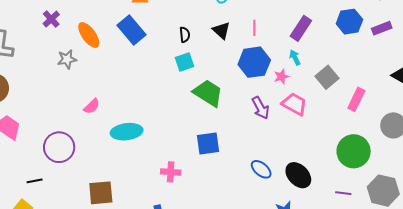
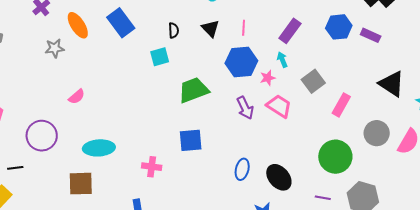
purple rectangle: (382, 28) -> (371, 35), turned 42
cyan square: (184, 62) -> (160, 57), moved
green trapezoid: (208, 93) -> (193, 90), turned -56
cyan ellipse: (127, 132) -> (99, 148), moved
blue ellipse: (261, 169) -> (242, 169), turned 60

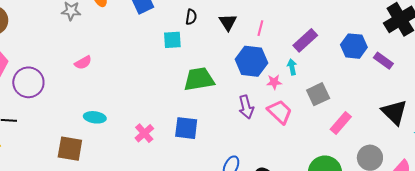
purple circle: (42, 136) -> (28, 82), moved
cyan ellipse: (99, 148) -> (95, 117), size x0.7
pink cross: (152, 167) -> (144, 133), moved, turned 30

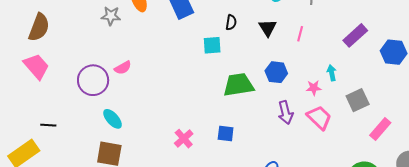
purple rectangle: (305, 40) -> (355, 35), moved
blue hexagon: (251, 61) -> (276, 72), moved, size x0.7
purple circle: (28, 82) -> (93, 80), moved
cyan ellipse: (95, 117) -> (113, 119), moved, turned 40
blue square: (186, 128) -> (226, 134), size x0.7

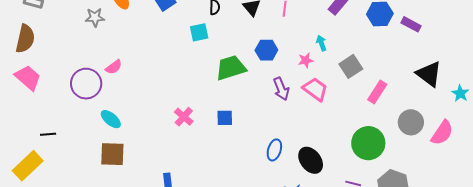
pink cross: (184, 139) -> (184, 117), moved

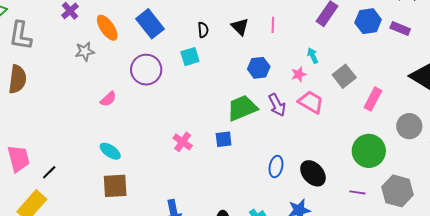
green trapezoid: (231, 68) -> (242, 108), moved
pink trapezoid: (28, 78) -> (18, 159), moved, turned 40
purple circle: (86, 84) -> (146, 70), moved
black line: (48, 134) -> (49, 172), turned -35

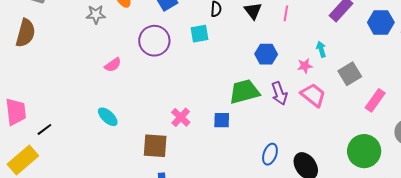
brown square: (115, 186) -> (155, 146), moved

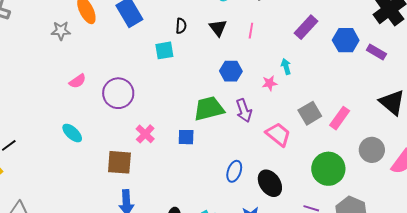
purple circle: (154, 41) -> (118, 93), moved
gray square: (350, 74) -> (310, 113), moved
pink trapezoid: (313, 95) -> (278, 134), moved

